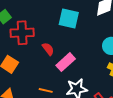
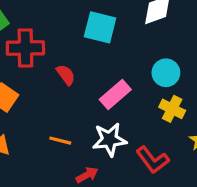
pink rectangle: (66, 62) -> (115, 95), moved

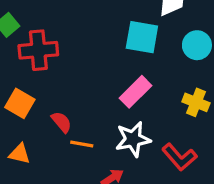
cyan square: (100, 27) -> (142, 37), moved
cyan circle: (166, 73) -> (197, 45), moved
red semicircle: (66, 75) -> (61, 122), moved

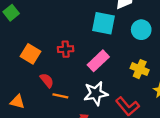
red cross: (38, 50) -> (66, 49), moved, size x0.6
orange square: (20, 103) -> (31, 54), moved

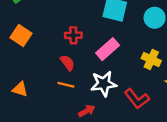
orange square: (31, 54) -> (21, 35), moved
red semicircle: (47, 80) -> (67, 63), moved

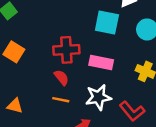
red cross: (73, 35) -> (66, 50), size x1.5
pink rectangle: (108, 49) -> (101, 62), turned 55

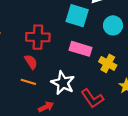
pink rectangle: (101, 62) -> (80, 49), moved
white star: (98, 97) -> (63, 83), turned 30

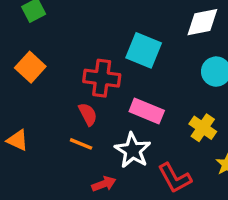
cyan square: (77, 16) -> (144, 50), moved
pink rectangle: (80, 49) -> (147, 111), moved

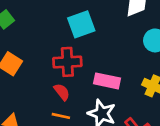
cyan square: (144, 50) -> (81, 24), moved, turned -32

